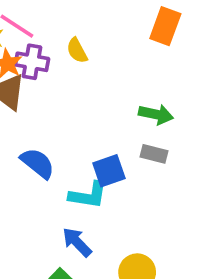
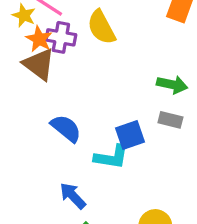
yellow semicircle: (77, 51) -> (101, 27), size x1.5
blue arrow: (77, 242) -> (73, 196), moved

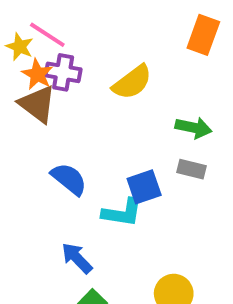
yellow semicircle: (101, 27) -> (132, 82), moved, turned -99

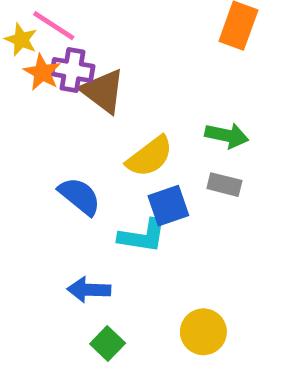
yellow semicircle: (132, 82) -> (150, 157), moved
brown triangle: (37, 104) -> (103, 91), moved
blue arrow: (77, 258) -> (89, 290), turned -44

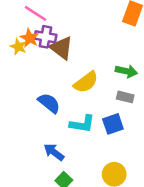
yellow star: (21, 40) -> (18, 47), moved
blue square: (168, 206) -> (113, 124), moved
blue arrow: (89, 290) -> (54, 152), turned 35

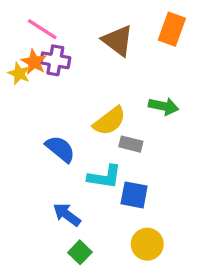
brown triangle: (61, 48) -> (118, 41), moved
gray rectangle: (125, 97) -> (131, 144), moved
blue square: (113, 124) -> (134, 195), moved, turned 30

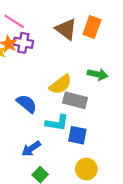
orange rectangle: (172, 29) -> (92, 27), moved
gray rectangle: (131, 144) -> (75, 100), size x1.5
blue arrow: (67, 215) -> (31, 149), turned -72

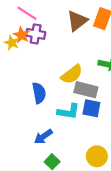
brown triangle: (66, 29) -> (77, 21), turned 45
blue semicircle: (27, 104) -> (39, 93), turned 40
blue square: (77, 135) -> (91, 108), moved

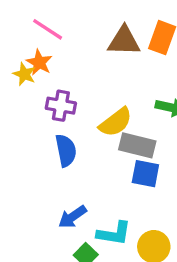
brown triangle: (77, 21) -> (124, 41), turned 40
purple cross: (36, 34) -> (61, 106), moved
cyan L-shape: (68, 111) -> (114, 233), moved

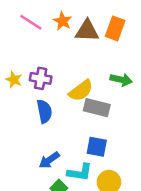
orange star: (39, 63) -> (63, 21), moved
yellow star: (24, 74) -> (14, 80), moved
blue square: (145, 174) -> (97, 147), moved

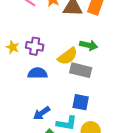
green arrow: (121, 80) -> (89, 45), moved
blue semicircle: (44, 111) -> (38, 73), turned -78

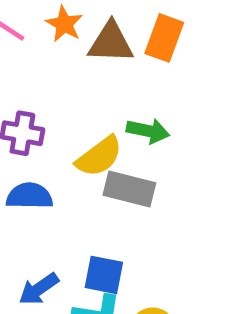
blue square: (81, 102) -> (104, 275), moved

